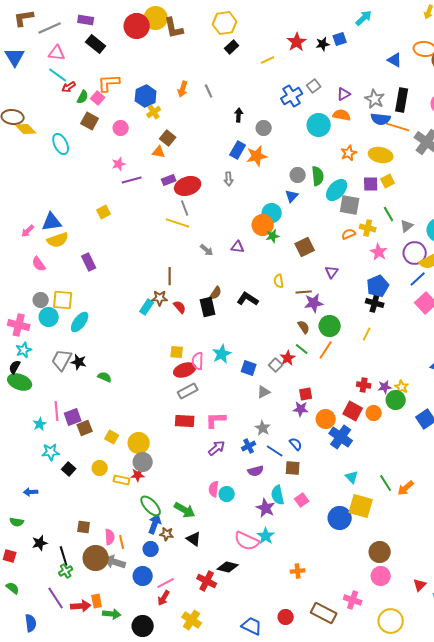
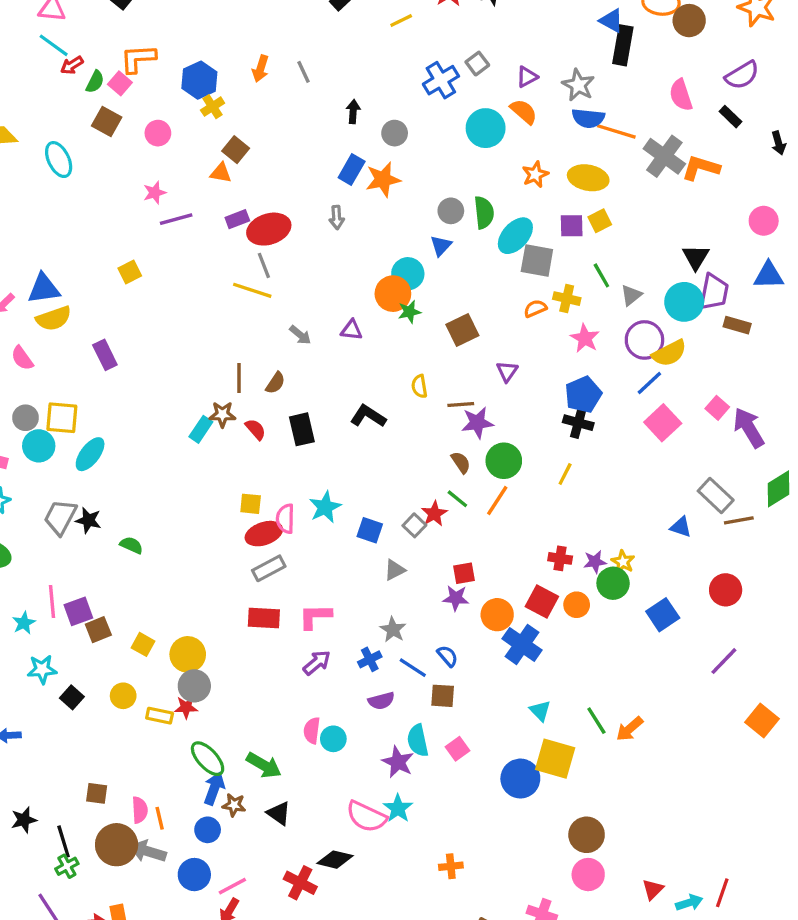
black rectangle: (402, 100) -> (623, 45), moved
orange semicircle: (342, 115) -> (524, 112), turned 30
brown semicircle: (216, 293) -> (275, 383), moved

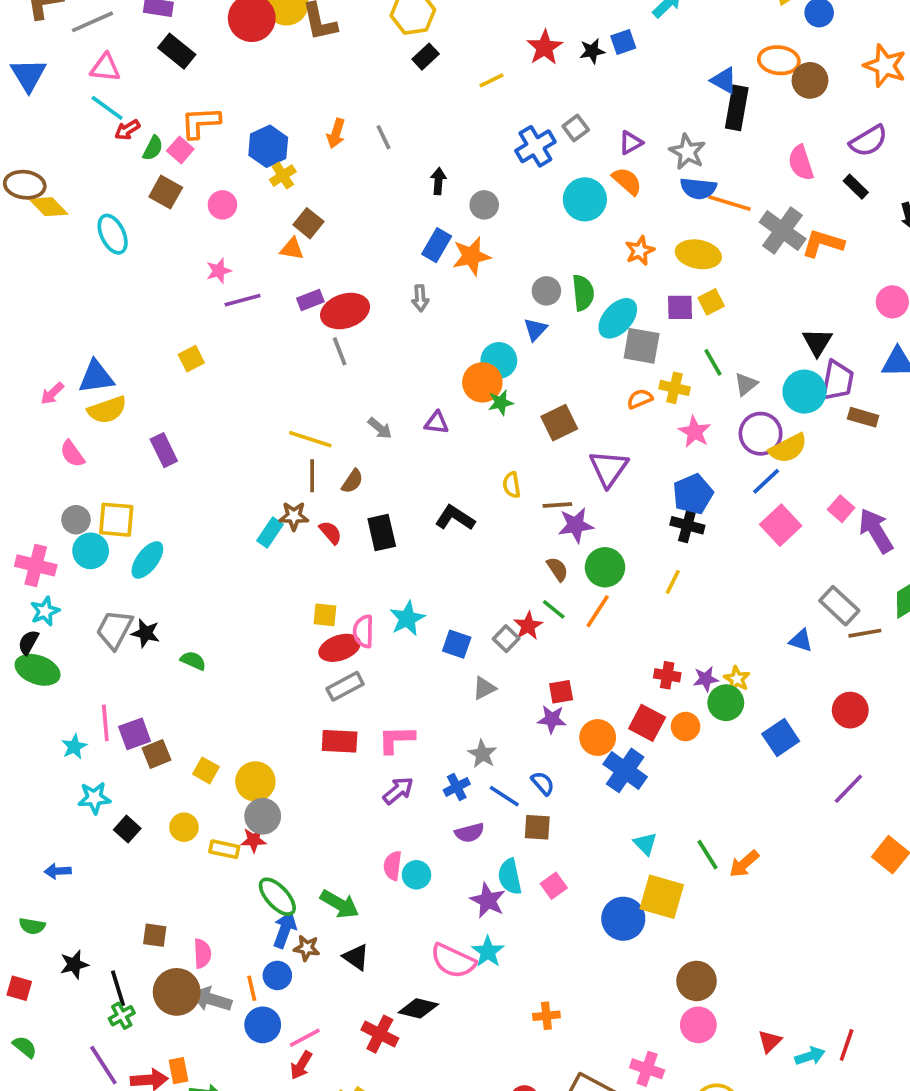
yellow line: (252, 290) -> (310, 439), moved
purple triangle: (507, 371) -> (609, 468), size x1.6
orange line: (160, 818) -> (252, 988), moved

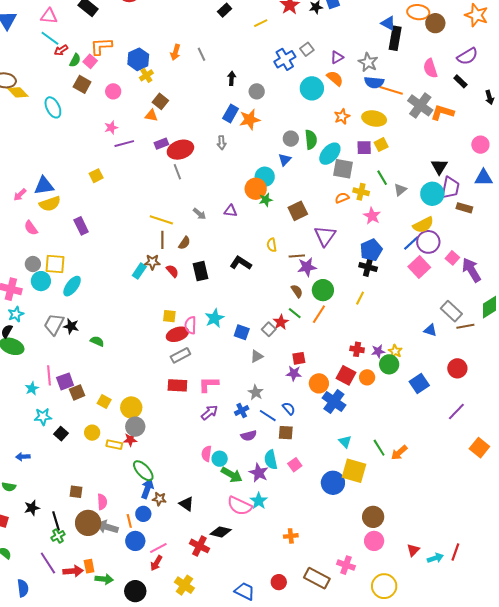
purple circle: (761, 434) -> (428, 242), moved
green arrow: (340, 904) -> (232, 475), moved

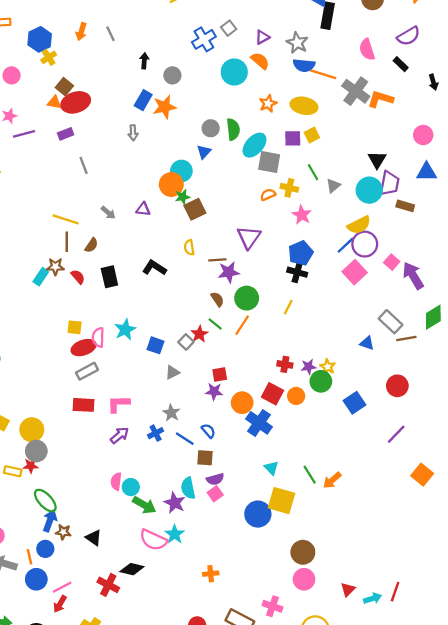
red ellipse: (180, 150) -> (76, 102), moved
brown square: (298, 211) -> (195, 209), moved
purple semicircle: (249, 436) -> (215, 479), moved

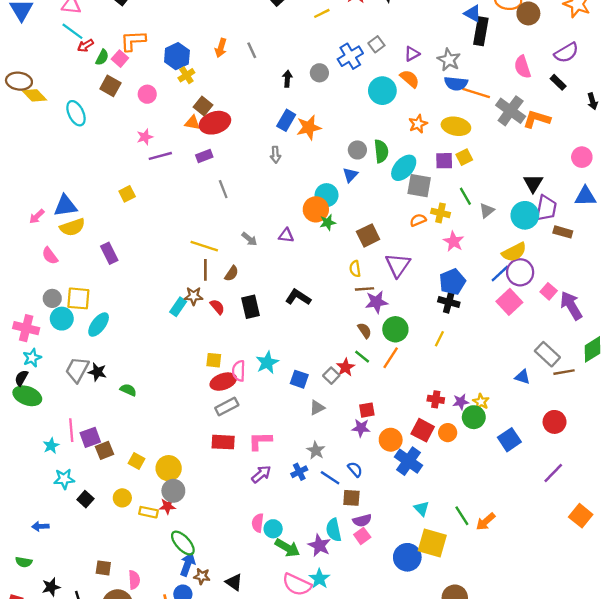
gray circle: (172, 75) -> (319, 73), moved
brown square: (195, 209) -> (368, 235), moved
yellow semicircle: (189, 247) -> (355, 269), moved

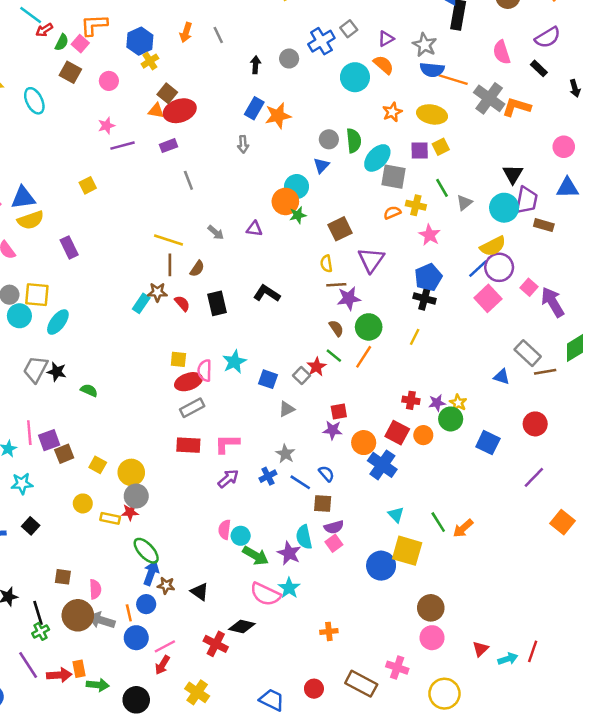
blue square: (509, 440) -> (488, 443), turned -30
black square: (85, 499) -> (31, 526), moved

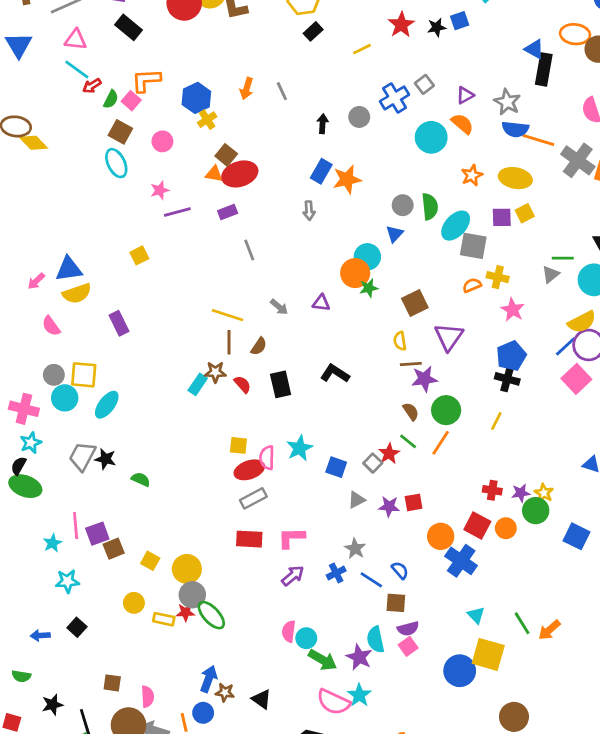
cyan ellipse: (34, 101) -> (116, 163), moved
green line: (442, 188) -> (563, 258), moved, turned -60
purple star: (333, 430) -> (389, 507), moved
green ellipse: (146, 551) -> (211, 615), moved

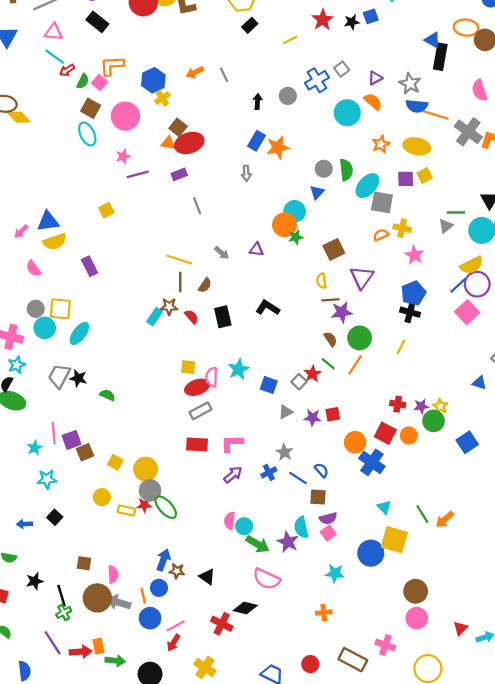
orange arrow: (247, 88) -> (195, 72), turned 48
pink circle: (162, 141) -> (125, 116), size x1.6
blue square: (576, 536) -> (467, 442), turned 30
cyan star: (359, 695) -> (335, 573), moved, turned -30

